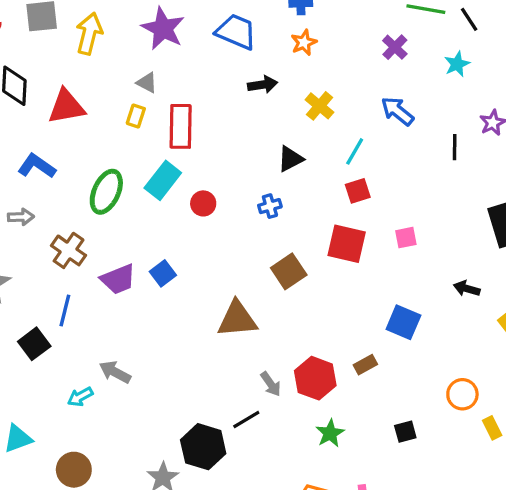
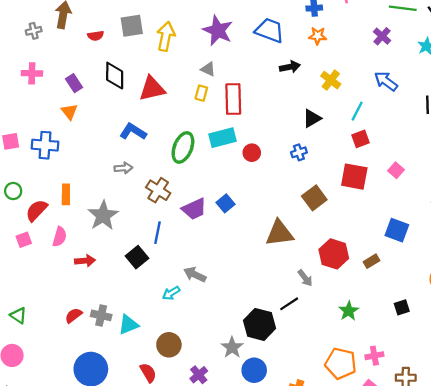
orange star: (304, 43) -> (318, 36), turned 30
cyan rectangle: (163, 180) -> (222, 138), turned 40
pink square: (406, 238) -> (396, 170), turned -35
red hexagon: (315, 378) -> (334, 254), moved

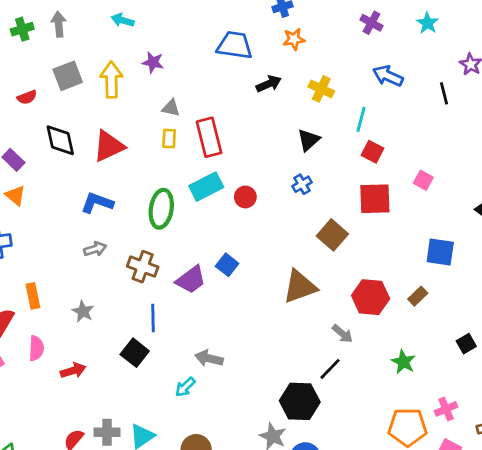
purple star: (218, 30) -> (153, 62), moved, size x0.6
red square: (360, 139) -> (372, 152), turned -30
gray star: (103, 215) -> (83, 311), size x0.6

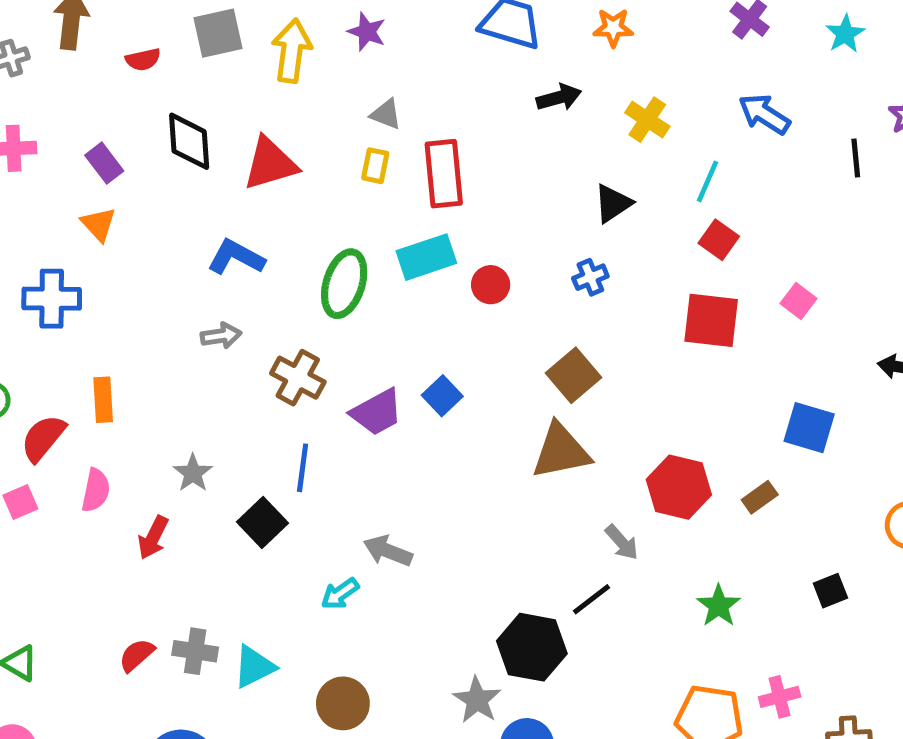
brown square: (332, 235) -> (573, 375), moved
gray star: (83, 311) -> (193, 473), moved
red arrow: (73, 371) -> (153, 538), turned 125

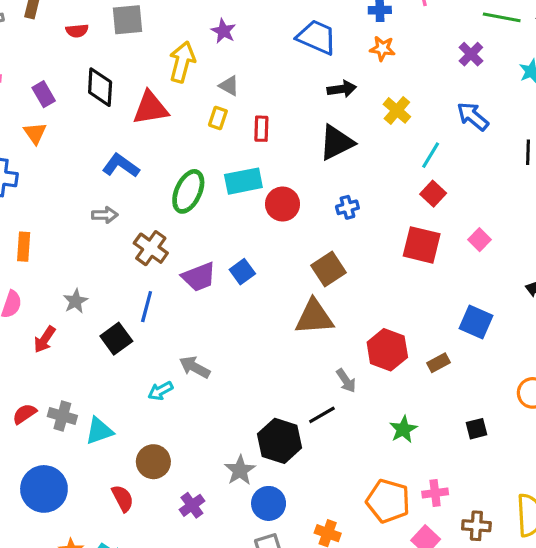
yellow arrow: (292, 51) -> (182, 62), moved
red rectangle: (444, 174) -> (261, 129), size x0.6
black triangle: (613, 203) -> (336, 143), moved, size x1.4
red circle: (491, 285) -> (283, 204), size x1.4

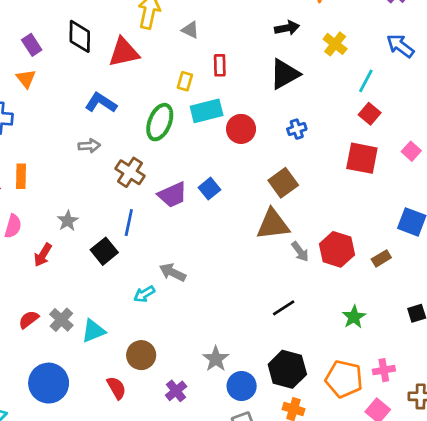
yellow rectangle: (218, 118) -> (185, 81), moved
gray arrow: (346, 381) -> (300, 252), moved
gray cross: (62, 416) -> (61, 320), turned 30
black hexagon: (280, 441) -> (287, 369), moved

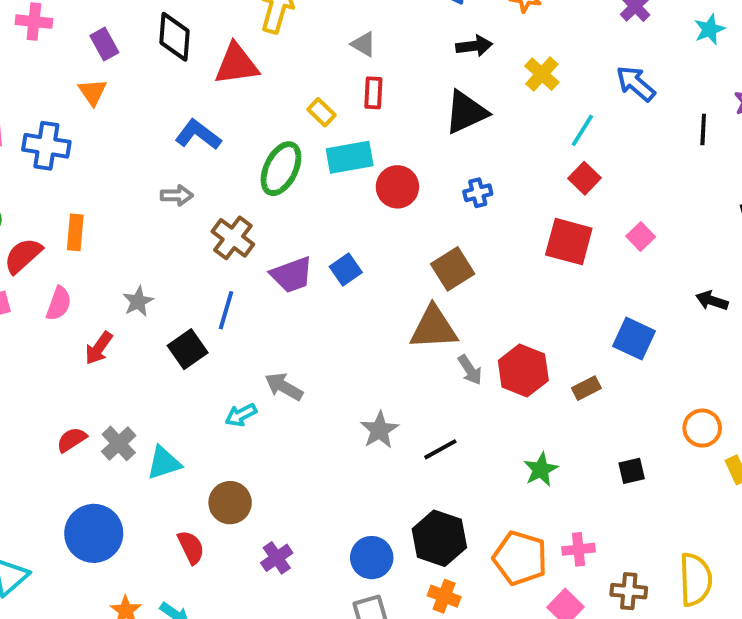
gray triangle: (190, 30) -> (364, 44), moved
yellow rectangle: (185, 81) -> (322, 112), turned -66
gray star: (216, 359) -> (379, 430), moved

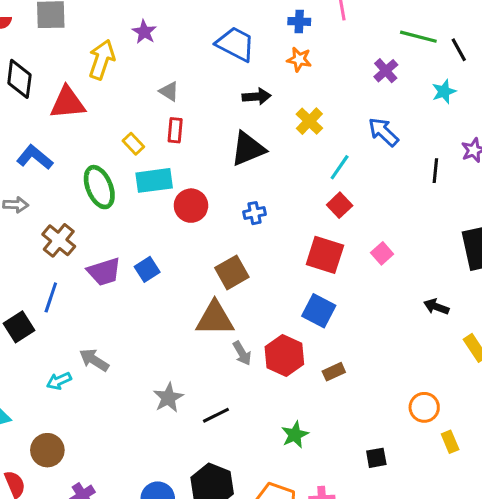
green ellipse: (281, 169) -> (99, 187), turned -51
blue square: (634, 339) -> (319, 311), moved
black square: (632, 471) -> (376, 458), moved

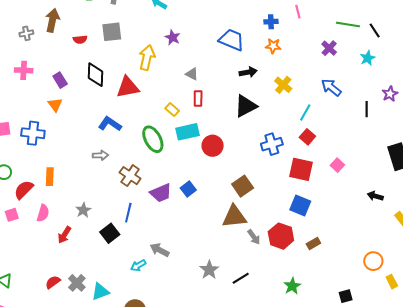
blue cross: (255, 213) -> (272, 144), moved, size x1.5

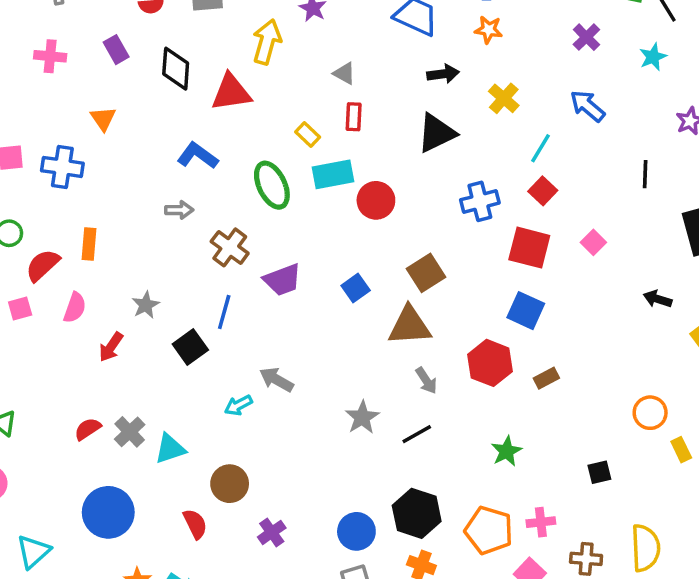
purple rectangle: (60, 80) -> (116, 50), moved
black line: (367, 109) -> (645, 174), moved
blue square: (188, 189) -> (356, 288), moved
gray arrow: (254, 237) -> (426, 381), moved

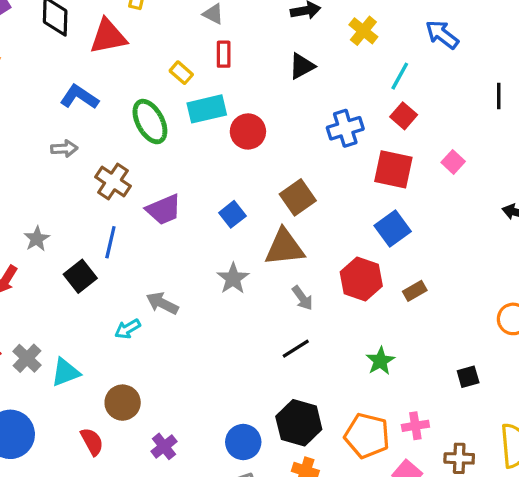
black triangle: (436, 133) -> (302, 66), size x0.7
blue square: (526, 311) -> (393, 229), turned 32
gray star: (362, 417) -> (233, 278), moved

